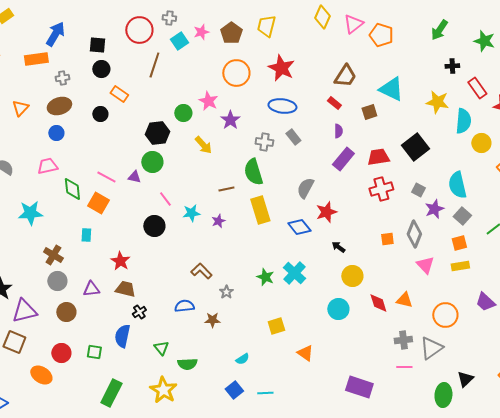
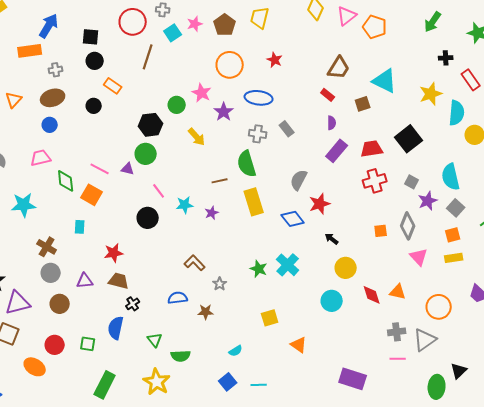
red star: (281, 68) -> (275, 60), size x0.6
yellow star: (437, 102) -> (431, 94), turned -30
blue ellipse: (282, 106) -> (259, 98), moved
red star: (120, 261) -> (114, 253), turned 30

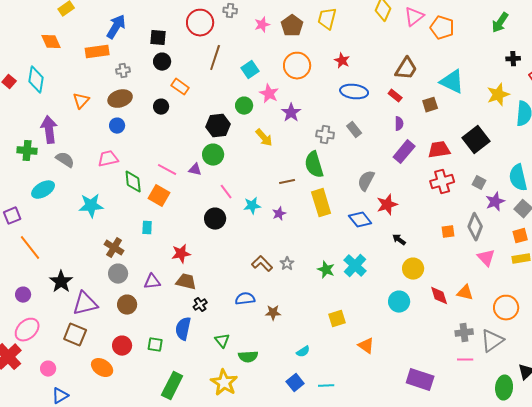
cyan square: (173, 33) -> (250, 70), moved
blue ellipse: (259, 98) -> (354, 92), moved
gray star: (220, 284) -> (287, 264), moved

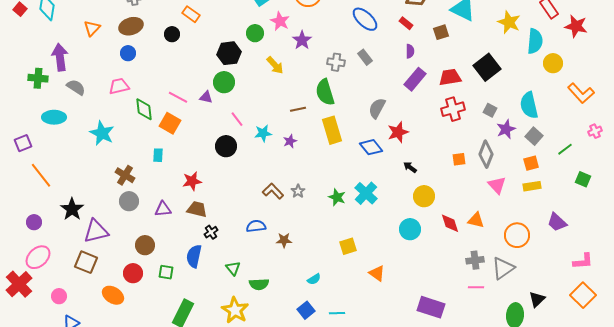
blue ellipse: (354, 92) -> (365, 19), turned 36
yellow star: (498, 95) -> (509, 22), turned -30
cyan ellipse: (43, 190) -> (54, 117), turned 30
cyan star: (91, 206) -> (102, 133), turned 30
brown circle: (127, 305) -> (145, 245), moved

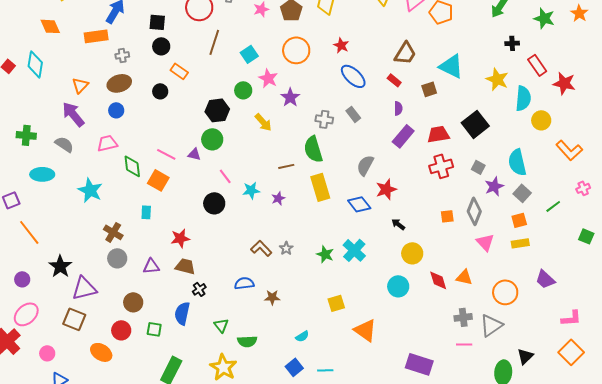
purple arrow: (60, 57) -> (73, 114), moved, turned -32
green square: (583, 179) -> (586, 236), moved
orange triangle: (377, 273) -> (365, 330), size x1.4

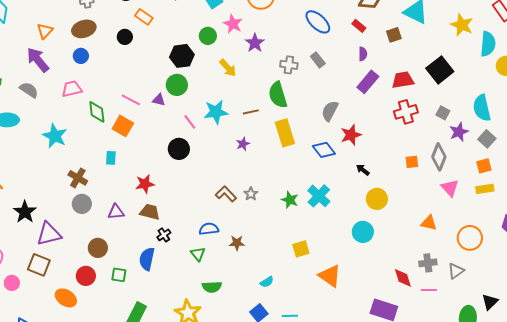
cyan star: (251, 190) -> (216, 112), moved, size x1.4
red diamond: (438, 280) -> (403, 278), moved
green triangle: (221, 325) -> (198, 254), moved
gray triangle: (491, 325) -> (456, 271), size x0.7
pink circle: (47, 353) -> (12, 283), moved

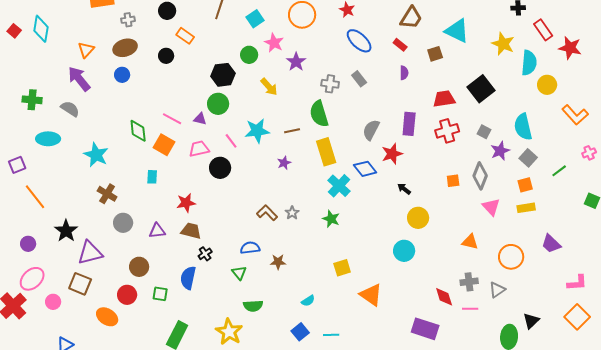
purple rectangle: (368, 82) -> (409, 124), moved, turned -35
pink trapezoid: (72, 89) -> (199, 149), moved
brown cross: (78, 178) -> (107, 194), moved
cyan cross: (319, 196) -> (339, 186), moved

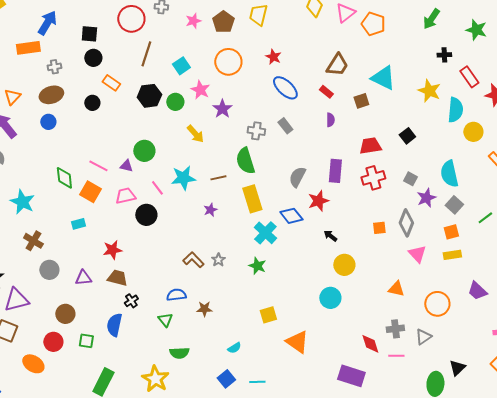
black hexagon: (223, 75) -> (149, 96), moved
black square: (481, 89) -> (407, 136), size x0.6
cyan rectangle: (152, 177) -> (78, 224), turned 72

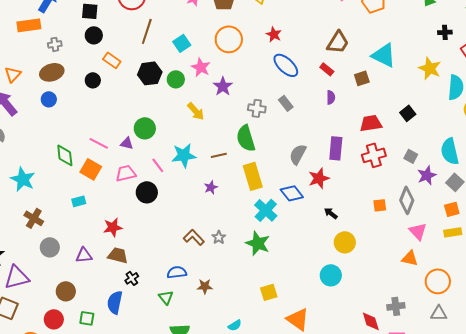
green star: (257, 266) -> (258, 243), size x1.4
orange triangle: (396, 289) -> (410, 258), moved
gray triangle: (423, 337) -> (439, 313), moved, turned 36

